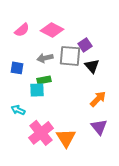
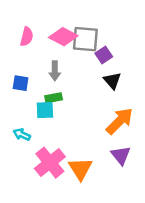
pink semicircle: (22, 30) -> (27, 37), turned -35
gray square: (70, 56) -> (85, 39), moved
gray arrow: (45, 58) -> (55, 71), turned -77
orange arrow: (98, 99) -> (120, 121), size x1.4

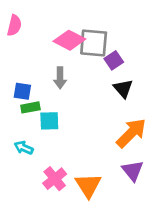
pink semicircle: (27, 37) -> (14, 25), moved
green rectangle: (54, 98) -> (30, 107), moved
pink cross: (50, 163) -> (55, 179), size x0.7

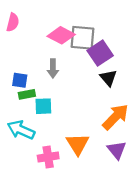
purple square: (114, 60) -> (100, 53), size x1.5
cyan arrow: (24, 148) -> (21, 130), size x1.6
pink cross: (55, 179) -> (48, 157), turned 30
orange triangle: (88, 185) -> (78, 144), moved

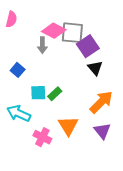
gray arrow: (53, 68) -> (42, 45), moved
blue square: (20, 80) -> (18, 70), turned 32
green rectangle: (27, 94) -> (55, 94), moved, turned -32
pink cross: (48, 157) -> (42, 137), turned 36

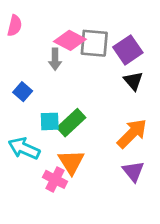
purple square: (88, 46) -> (128, 50), moved
black triangle: (95, 68) -> (133, 81), moved
green rectangle: (55, 94) -> (71, 123), size x1.5
orange triangle: (68, 126) -> (71, 162), moved

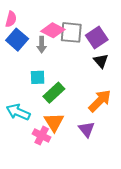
blue square: (23, 92) -> (17, 40), moved, size x1.5
cyan square: (50, 121) -> (38, 77), moved
purple triangle: (133, 171) -> (87, 129), moved

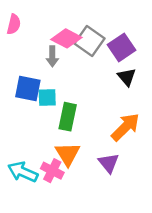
gray square: (71, 32) -> (89, 41), turned 30
blue square: (17, 40) -> (28, 88), moved, turned -30
green rectangle: (54, 93) -> (68, 117), turned -35
cyan arrow: (18, 112) -> (23, 172), moved

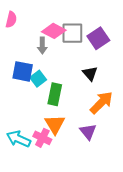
gray square: (89, 41) -> (72, 33), turned -35
black triangle: (127, 77) -> (90, 74), moved
cyan square: (47, 97) -> (38, 79), turned -35

